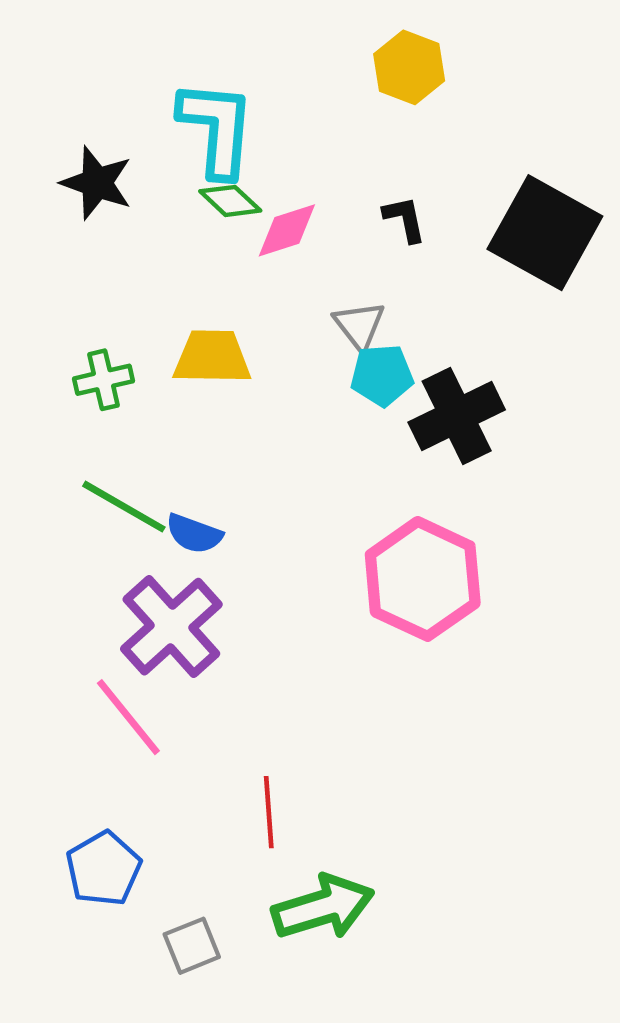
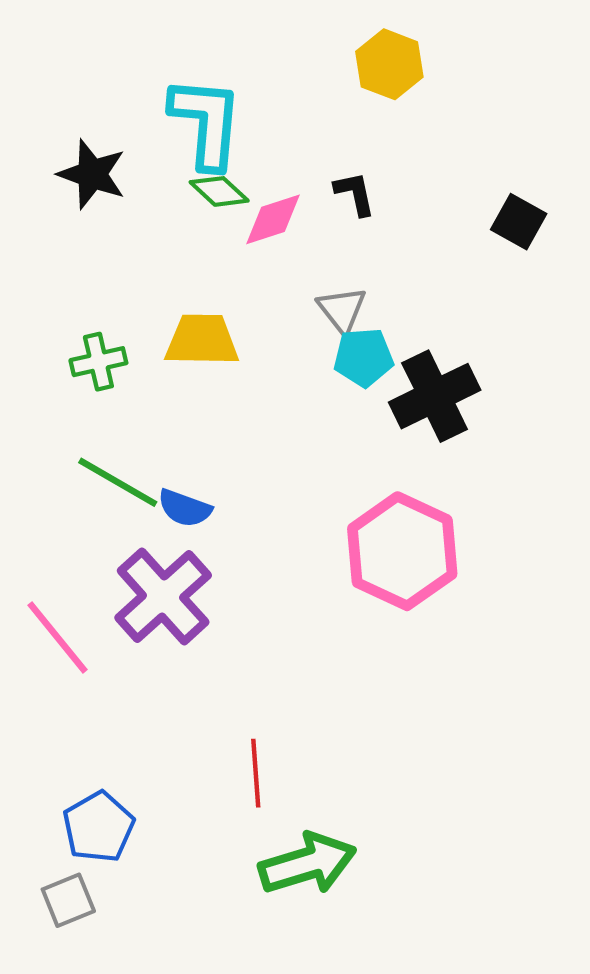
black L-shape: (405, 219) -> (355, 194), moved
black square: (545, 233) -> (519, 222), size x0.5
pink line: (128, 717) -> (58, 637), moved
gray square: (192, 946) -> (68, 900), moved

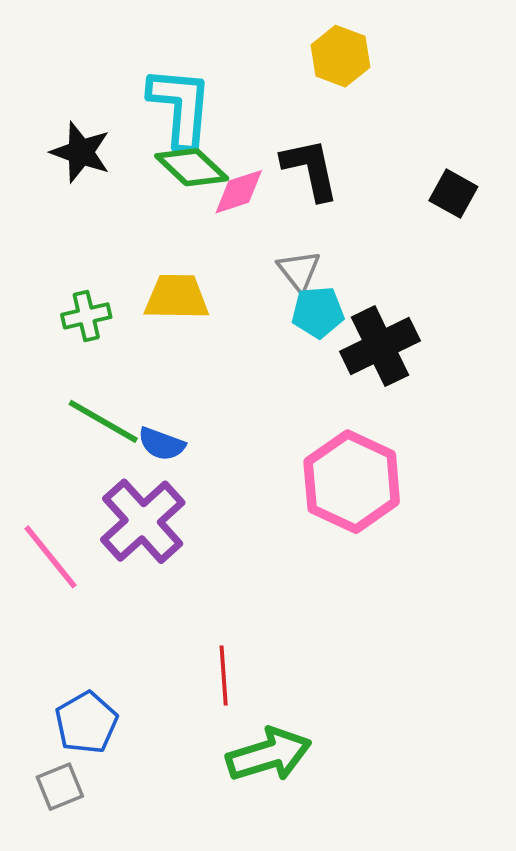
green diamond: (219, 191) -> (192, 167), size x1.4
black L-shape: (355, 194) -> (310, 169), size x1.6

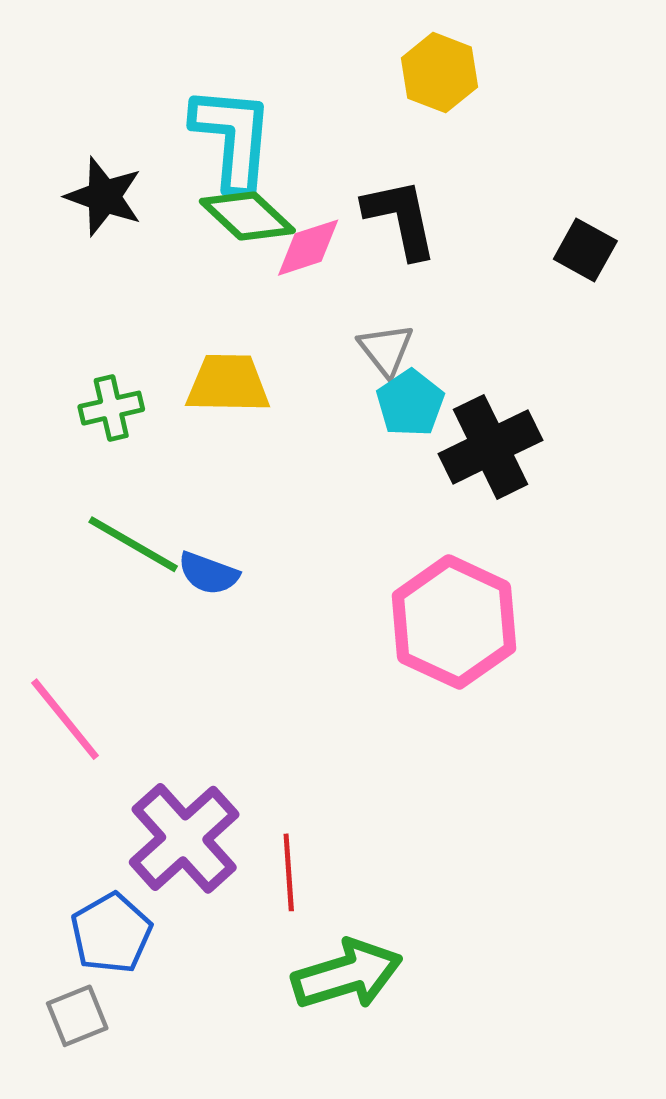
cyan pentagon: (318, 312) -> (410, 403), turned -30
purple cross: (143, 521) -> (184, 838), moved

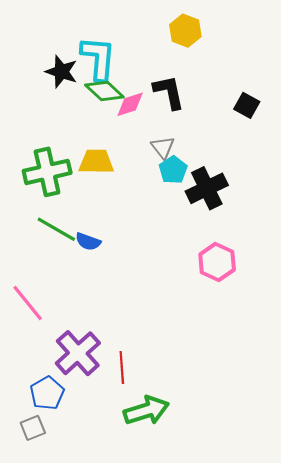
black star: (104, 197) -> (61, 72), moved
green cross: (111, 408) -> (47, 172), size x1.8
pink hexagon: (454, 622) -> (217, 262), moved, size x0.7

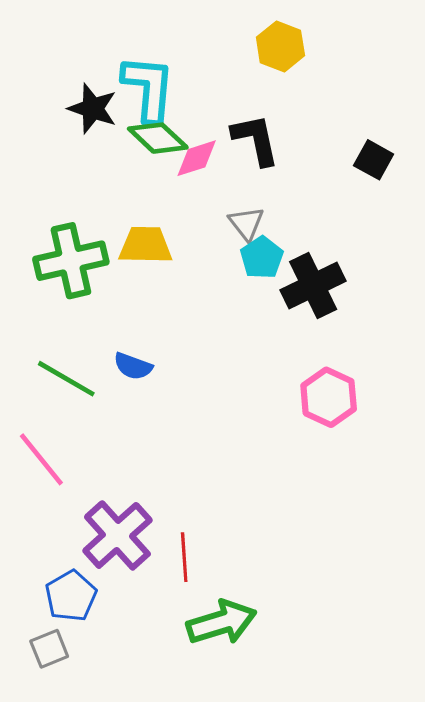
green line: (56, 229) -> (66, 379), moved

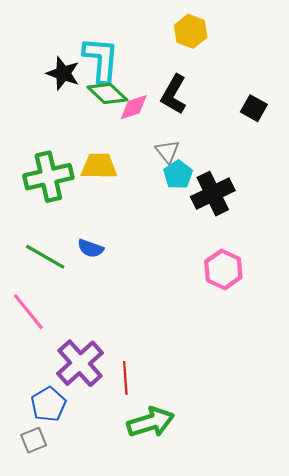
black L-shape: (256, 140) -> (174, 94), turned -138

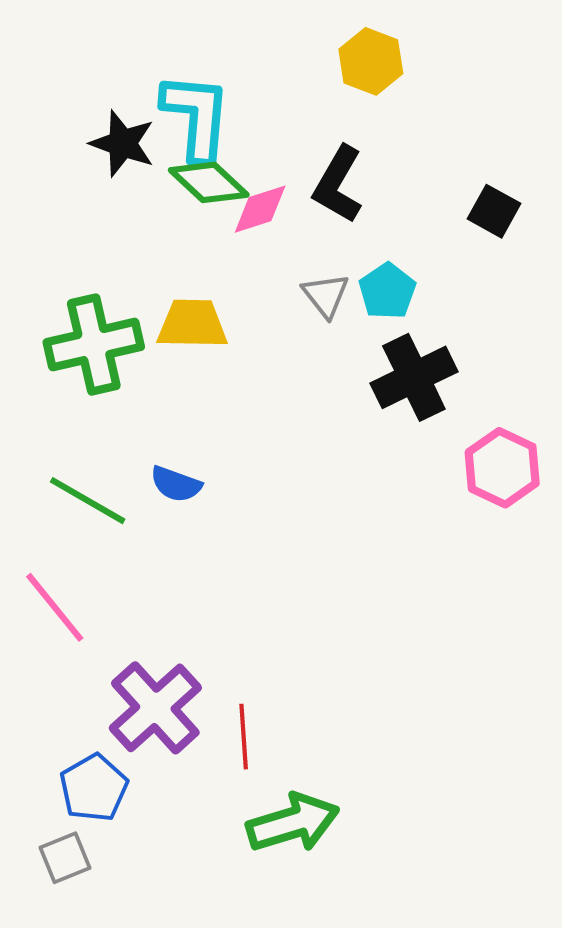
cyan pentagon: (178, 175) -> (387, 291), moved
pink hexagon: (223, 269) -> (502, 468), moved

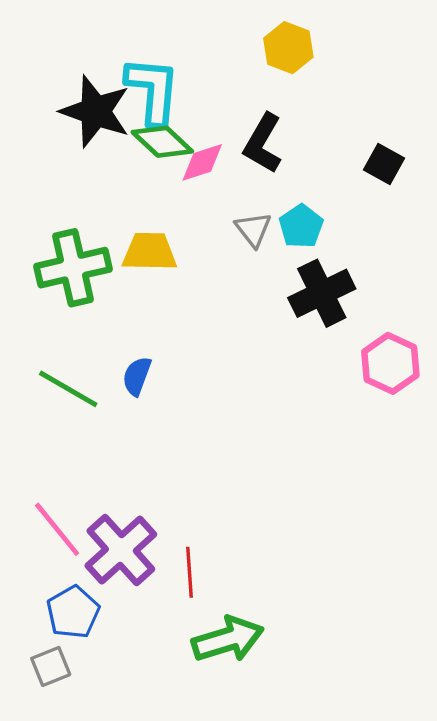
black star: (122, 143) -> (95, 111), size x1.4
blue semicircle: (176, 484) -> (137, 376), turned 90
pink line: (55, 607) -> (57, 529), moved

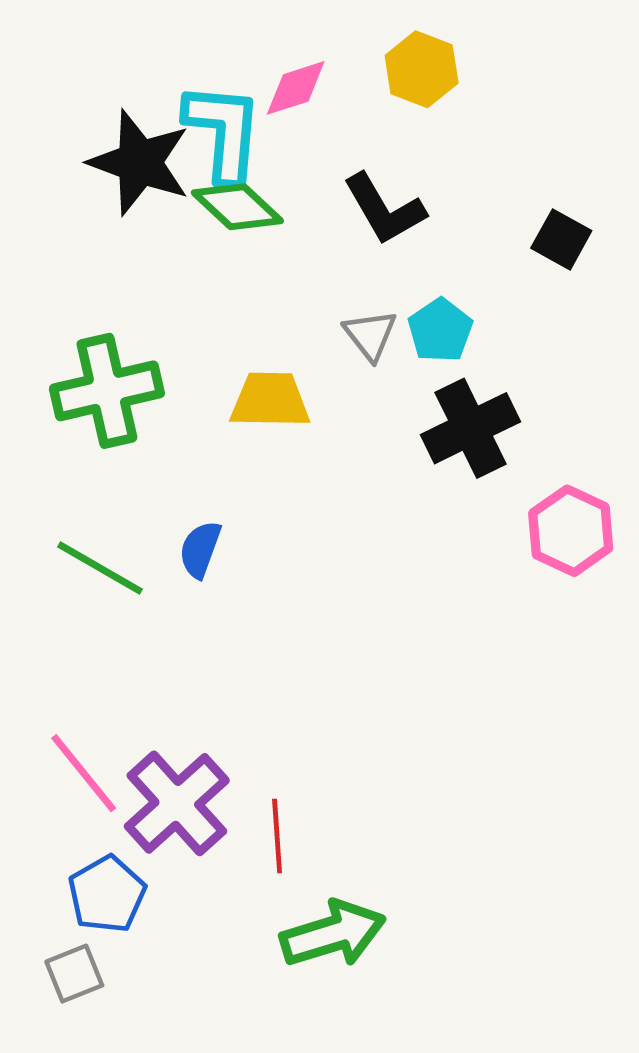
black L-shape: (263, 143) -> (384, 209), turned -60
pink diamond: (202, 162) -> (296, 88), moved
yellow trapezoid: (150, 252) -> (270, 400), moved

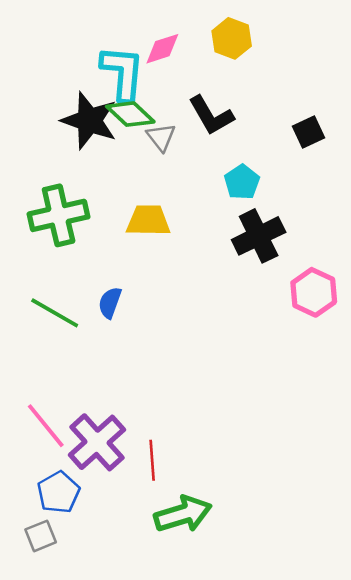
black star: (140, 162) -> (89, 121), moved
black square: (561, 239) -> (309, 132), turned 36
gray triangle: (370, 335) -> (161, 137), moved

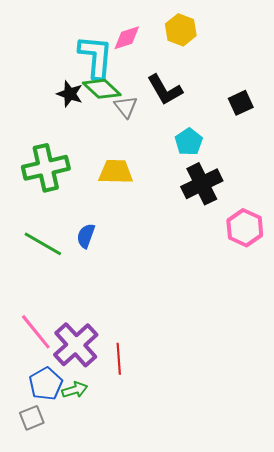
black star: (89, 121) -> (70, 94), size x0.6
green arrow: (183, 514) -> (75, 390), moved, size x0.6

